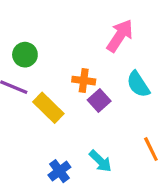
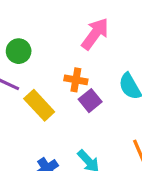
pink arrow: (120, 36) -> (95, 34), moved

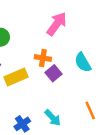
yellow rectangle: (39, 105) -> (16, 77), turned -70

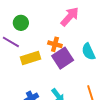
purple square: (54, 73) -> (63, 58), size x1.5

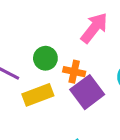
green circle: (21, 23) -> (45, 58), moved

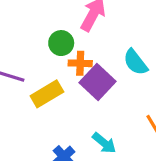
green circle: (45, 58) -> (61, 43), moved

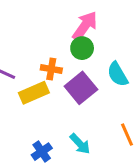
green circle: (61, 43) -> (82, 48), moved
orange cross: (80, 63) -> (51, 69), moved

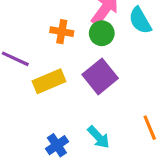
orange cross: (51, 69) -> (62, 32), moved
cyan semicircle: (118, 74) -> (140, 20), moved

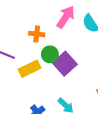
green circle: (102, 33) -> (50, 54), moved

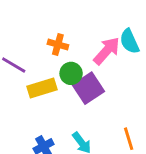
pink arrow: (66, 17) -> (107, 51), moved

